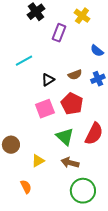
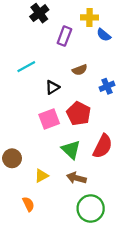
yellow cross: (82, 16) -> (90, 17), turned -35
blue semicircle: (97, 51) -> (104, 35), moved
brown semicircle: (75, 75) -> (80, 70), moved

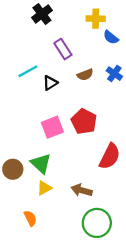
purple rectangle: (64, 36) -> (63, 49), moved, turned -54
blue cross: (107, 86) -> (114, 74), moved, turned -32
black triangle: (52, 87) -> (50, 83), moved
green triangle: (71, 150) -> (41, 163), moved

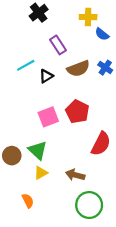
brown semicircle: (85, 75) -> (78, 69), size x1.5

